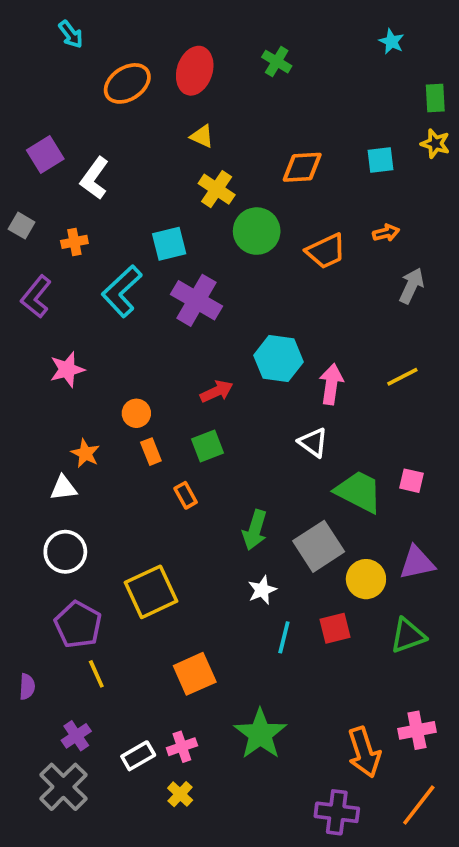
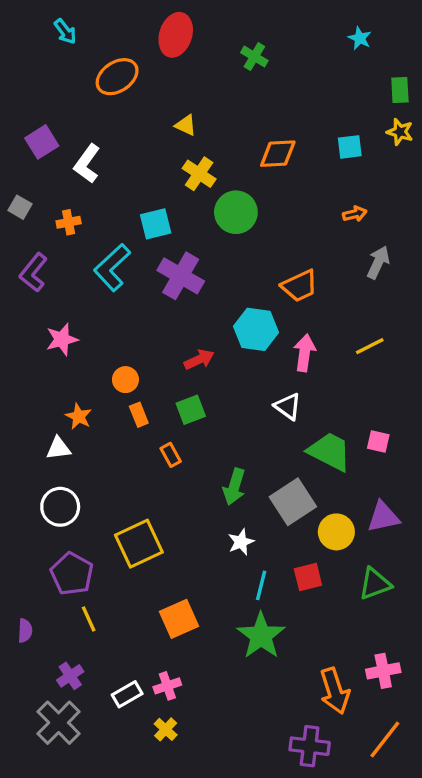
red ellipse: (195, 71) -> (176, 35), moved
orange trapezoid: (326, 251) -> (300, 286), moved
green star: (260, 734) -> (261, 636), moved

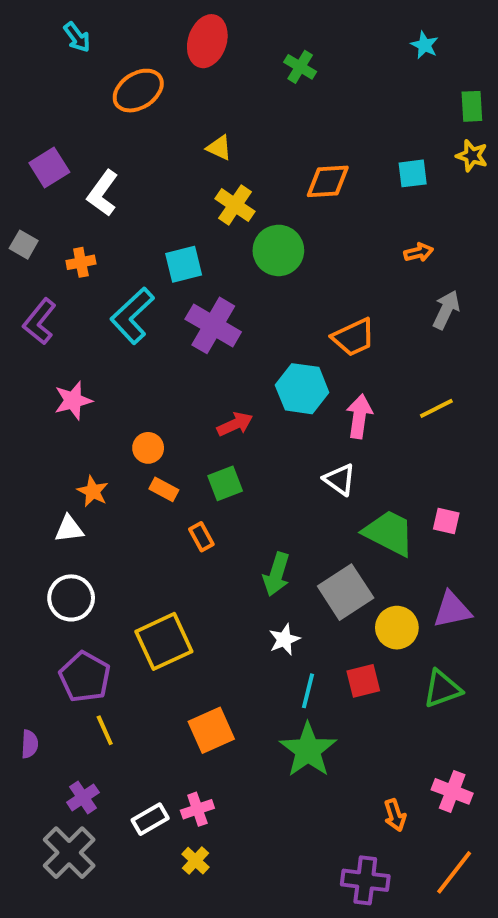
orange rectangle: (139, 415) -> (164, 489), turned -40
pink cross: (383, 671) -> (452, 791), turned 32
orange arrow: (335, 691) -> (395, 815), size x0.6

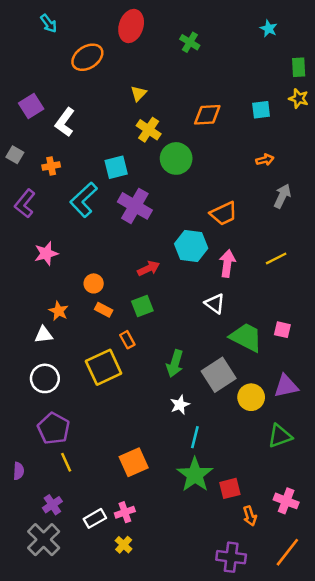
yellow triangle: (219, 148) -> (139, 93), turned 49
yellow square: (164, 641) -> (104, 367), moved
red square: (363, 681) -> (230, 488), moved

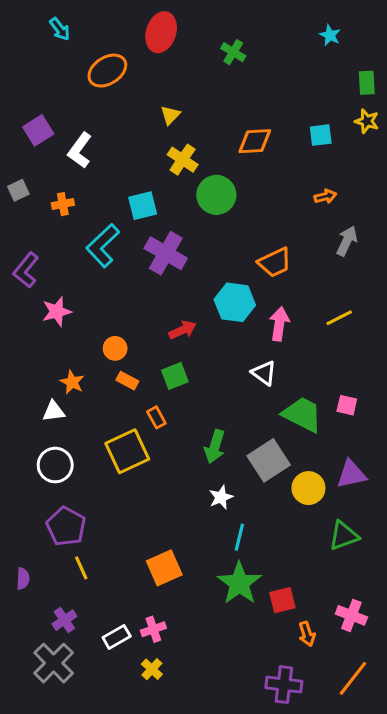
gray square: (15, 155) -> (18, 190), turned 35
purple L-shape: (25, 203) -> (26, 270), moved

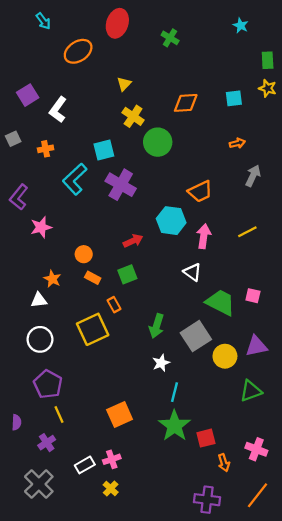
purple cross: (64, 620) -> (47, 443), moved

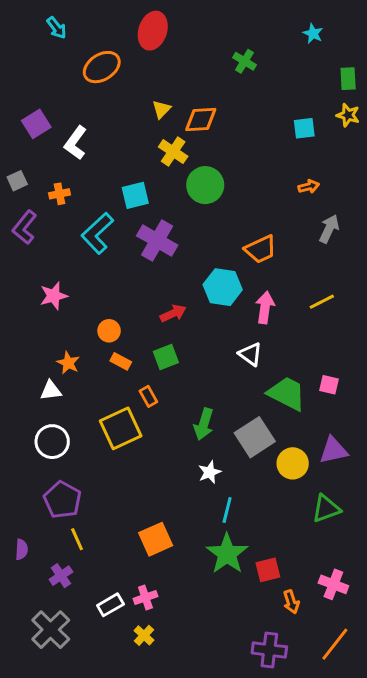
green cross: (170, 38) -> (245, 61), moved
orange diamond: (186, 103) -> (201, 120), moved
purple L-shape: (19, 197) -> (24, 227), moved

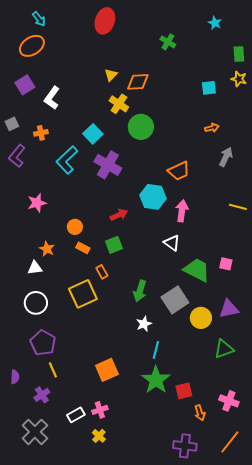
orange ellipse: (102, 67) -> (32, 46), moved
cyan square: (135, 195) -> (93, 134), turned -30
yellow line: (322, 302) -> (238, 207), moved, turned 42

